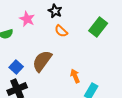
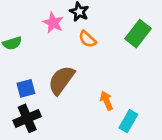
pink star: (27, 19) -> (53, 23), moved
blue square: (16, 67) -> (26, 88), turned 32

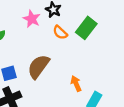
green rectangle: (138, 34) -> (86, 28), moved

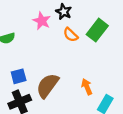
brown semicircle: (39, 67) -> (47, 86), moved

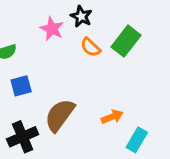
blue square: (19, 76) -> (21, 86), moved
orange arrow: (87, 87) -> (112, 117), turned 91

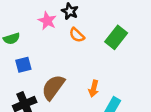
green rectangle: (126, 41) -> (116, 37), moved
orange arrow: (112, 117) -> (94, 89), turned 126

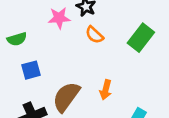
pink star: (47, 21) -> (59, 18), turned -30
orange arrow: (94, 89) -> (106, 90), moved

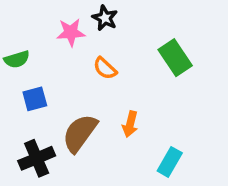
orange semicircle: (94, 35) -> (105, 68), moved
green rectangle: (141, 38) -> (175, 58), turned -72

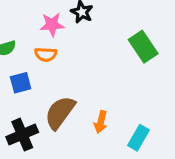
orange semicircle: (105, 68) -> (46, 54), moved, turned -40
orange arrow: (130, 124) -> (101, 122), moved

